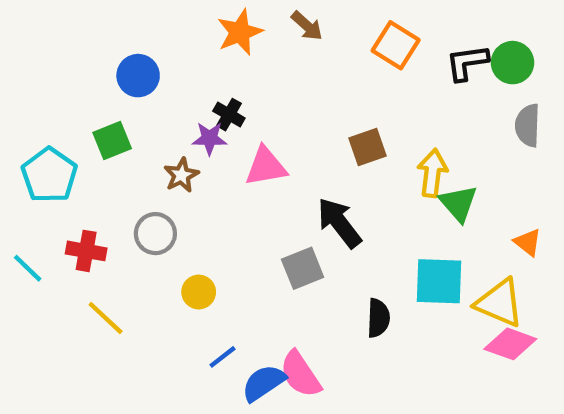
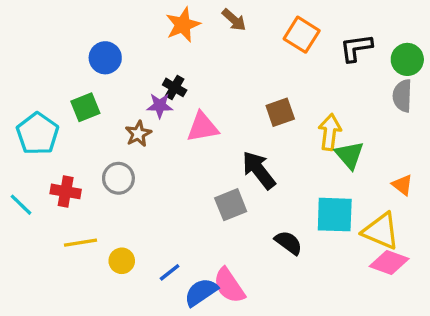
green circle: (513, 63) -> (407, 59), moved
yellow circle: (199, 292) -> (122, 261), moved
yellow line: (106, 318) -> (80, 243), turned -52
black semicircle: (378, 318) -> (288, 243), turned -56

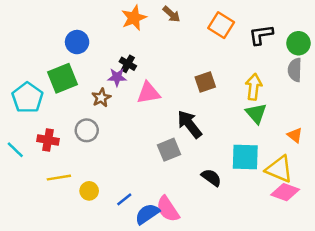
green square: (85, 107) -> (62, 78), size x1.4
yellow arrow: (330, 132) -> (254, 87), moved

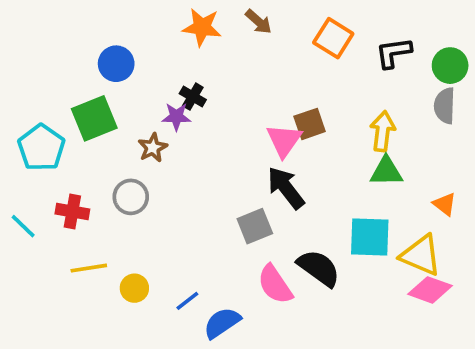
orange star: (134, 18) -> (202, 27), turned 30
pink triangle: (148, 93) -> (284, 140), moved, turned -45
green triangle: (256, 113) -> (386, 171), turned -50
black semicircle: (211, 178) -> (319, 268), size x1.4
pink semicircle: (168, 209) -> (275, 284), moved

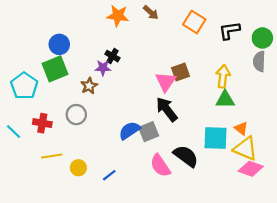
blue circle: (116, 64) -> (59, 44), moved
orange triangle: (445, 204) -> (241, 128), moved
blue semicircle: (222, 323) -> (129, 131), moved

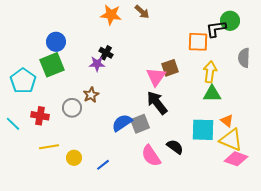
orange square: (194, 22) -> (198, 42), moved, turned -30
green circle: (262, 38) -> (230, 21), moved
brown star: (89, 86) -> (91, 95), moved
black semicircle: (186, 156) -> (175, 147), size x0.7

